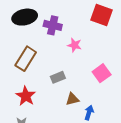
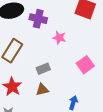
brown triangle: (72, 99) -> (42, 90), moved

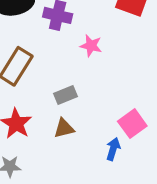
pink square: (85, 65) -> (132, 124), moved

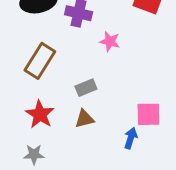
pink square: (132, 124) -> (148, 114), turned 35

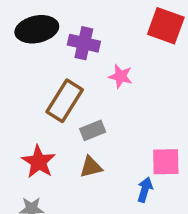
brown rectangle: (40, 61) -> (65, 101), moved

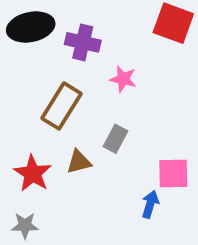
gray rectangle: (93, 130) -> (115, 139), moved, turned -40
brown triangle: (91, 167) -> (79, 162), moved

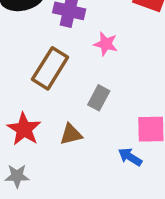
brown triangle: (79, 162) -> (71, 134), moved
blue arrow: (150, 204) -> (130, 157), turned -75

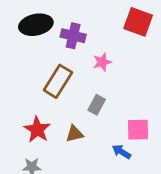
pink star: (106, 44) -> (102, 62), turned -30

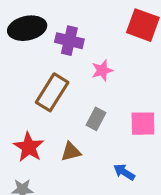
pink square: (138, 130) -> (143, 124), moved

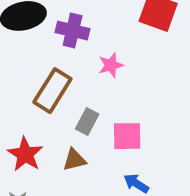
gray rectangle: (96, 119) -> (87, 122), moved
pink square: (143, 124) -> (127, 136), moved

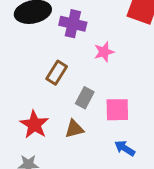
brown rectangle: (52, 91) -> (57, 73), size x0.7

